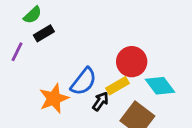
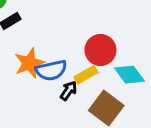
blue semicircle: (84, 82) -> (51, 70), turned 40
orange star: (54, 98) -> (29, 63), moved

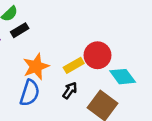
blue semicircle: (51, 70) -> (30, 93), moved, turned -60
yellow rectangle: (86, 75) -> (74, 65), moved

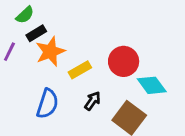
yellow rectangle: (74, 65) -> (80, 70), moved
orange star: (36, 67) -> (50, 52), moved

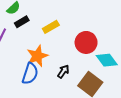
orange star: (50, 52) -> (37, 56), moved
yellow rectangle: (80, 70) -> (51, 27), moved

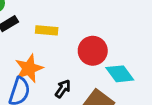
yellow rectangle: (51, 27) -> (47, 30), turned 35

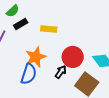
red circle: (93, 51) -> (73, 57), moved

